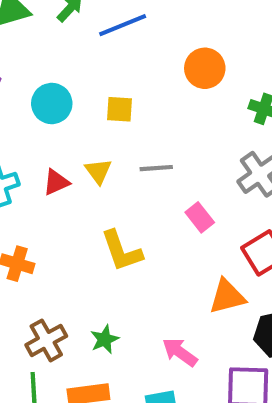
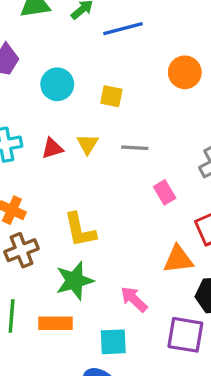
yellow L-shape: (122, 251) -> (80, 230), moved
green star: (105, 339) -> (75, 281), size x1.6
brown cross: (46, 340) -> (21, 250), moved

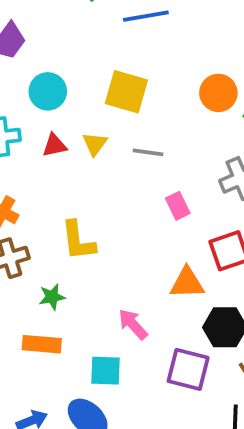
orange circle: (185, 72) -> (218, 93), moved
cyan circle: (57, 84) -> (48, 91), moved
yellow square: (111, 96) -> (126, 92), size x1.6
green star: (75, 281) -> (52, 297), moved, size x0.6

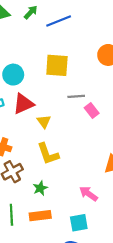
yellow triangle: (95, 144) -> (44, 121), moved
red triangle: (54, 145) -> (23, 104), size x1.5
pink rectangle: (178, 206) -> (92, 110), moved

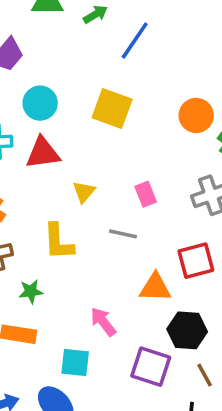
blue line: (59, 21) -> (135, 40), turned -50
gray line: (76, 96) -> (123, 234), moved
yellow triangle: (44, 121) -> (84, 192), moved

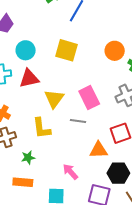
yellow triangle: (84, 192) -> (54, 99), size x1.5
pink rectangle: (146, 194) -> (89, 98), size x1.6

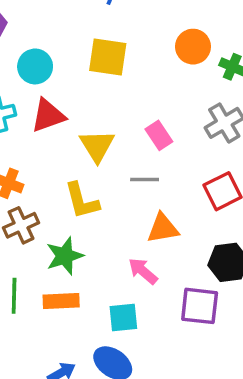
pink rectangle: (89, 98) -> (159, 135), size x0.7
orange triangle: (99, 150) -> (163, 228), moved
green star: (28, 158) -> (65, 256), size x1.5

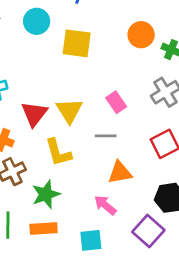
cyan circle: (35, 66) -> (37, 21), moved
red triangle: (48, 116) -> (34, 114), moved, turned -32
purple square: (200, 306) -> (148, 231), turned 36

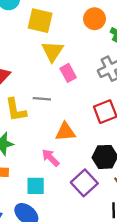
yellow triangle: (69, 111) -> (52, 51), moved
gray line: (106, 136) -> (42, 99), moved

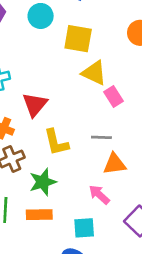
yellow triangle: (52, 51) -> (94, 73), turned -35
gray line: (42, 99) -> (101, 137), moved

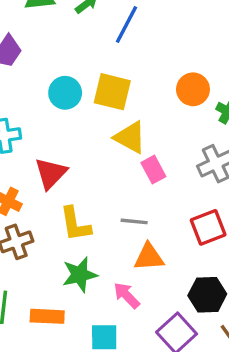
cyan circle: (41, 16) -> (65, 93), moved
green star: (43, 182) -> (80, 275), moved

